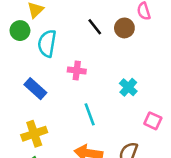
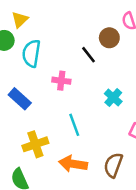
black line: (95, 27) -> (89, 55), moved
yellow cross: (34, 134) -> (35, 144), moved

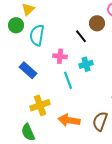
cyan cross: (113, 98) -> (86, 64), moved, turned 32
cyan line: (74, 125) -> (68, 80), moved

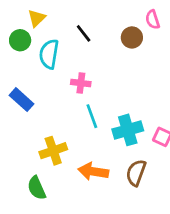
black line: (81, 36) -> (84, 33), moved
cyan cross: (86, 64) -> (128, 130), moved, size x1.5
blue rectangle: (28, 70) -> (21, 100), moved

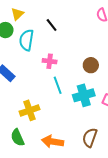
brown circle: (132, 37) -> (91, 65), moved
orange arrow: (93, 171) -> (53, 142), moved
brown semicircle: (136, 173) -> (90, 138), moved

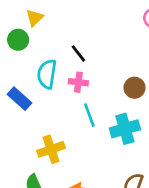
black line: (52, 25) -> (78, 53), moved
cyan semicircle: (26, 40) -> (47, 74), moved

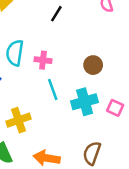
black line: (78, 53) -> (56, 14), moved, turned 70

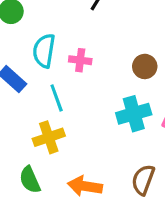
cyan line: (53, 90) -> (57, 98), moved

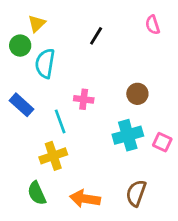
cyan semicircle: (44, 51) -> (45, 63), moved
pink cross: (80, 60) -> (84, 99), moved

